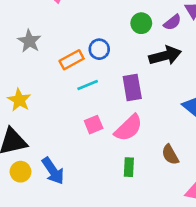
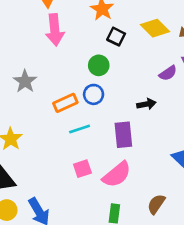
green circle: (141, 23) -> (99, 65), moved
black arrow: (165, 56) -> (146, 104), moved, size x0.6
brown semicircle: (170, 155) -> (156, 204), turned 60

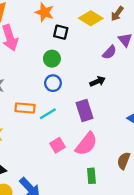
orange rectangle: (65, 103) -> (25, 108), moved, turned 42

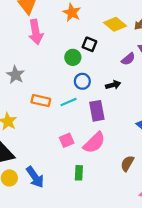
black square: (61, 32) -> (89, 44), moved
blue circle: (53, 83) -> (82, 81), moved
cyan line: (48, 114) -> (69, 102), moved
green rectangle: (91, 176) -> (79, 173), moved

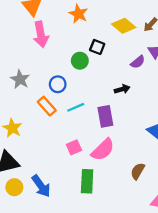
blue circle: (82, 81) -> (58, 84), moved
orange rectangle: (41, 101) -> (47, 106), turned 36
green rectangle: (79, 173) -> (87, 181), size x1.5

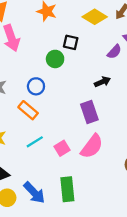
cyan line: (76, 107) -> (35, 142), moved
green rectangle: (87, 181) -> (67, 189), moved

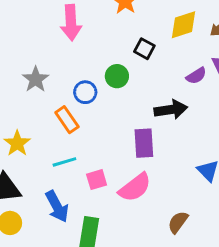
yellow diamond: (95, 17) -> (183, 25), turned -65
green circle: (55, 59) -> (117, 76), moved
black arrow: (102, 82) -> (171, 110), size x1.5
blue arrow: (34, 193) -> (57, 206), moved

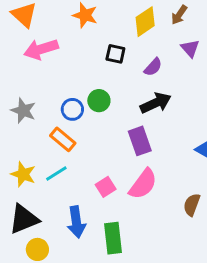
pink arrow: (71, 23) -> (41, 49), turned 92
green circle: (117, 76) -> (99, 101), moved
purple semicircle: (196, 76) -> (153, 67), moved
cyan line: (64, 162) -> (56, 173), moved
blue arrow: (57, 206) -> (76, 222), turned 36

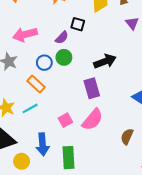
pink arrow: (41, 49) -> (25, 34), moved
purple semicircle: (153, 67) -> (62, 38), moved
yellow circle: (37, 249) -> (22, 161), moved

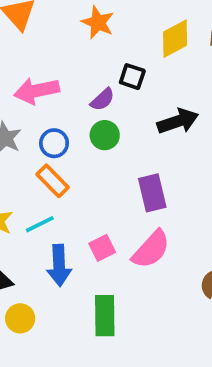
black arrow: (105, 61) -> (178, 121), moved
blue circle: (44, 63) -> (54, 143), moved
blue arrow: (43, 144) -> (59, 265), moved

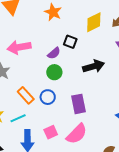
blue circle: (54, 143) -> (48, 97), moved

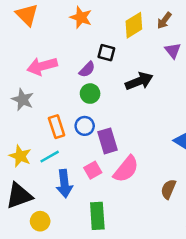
orange rectangle: (26, 95) -> (57, 127), turned 30
purple rectangle: (79, 104) -> (107, 141), moved

